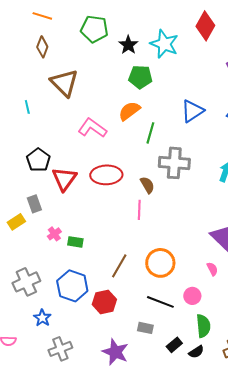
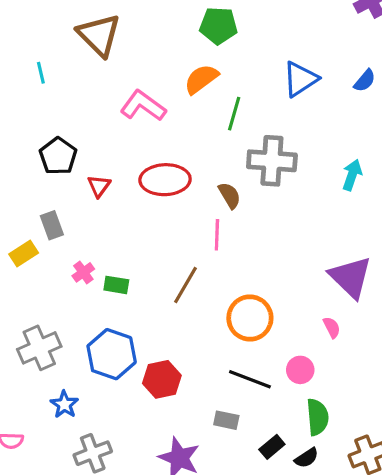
red triangle: (64, 179) -> (99, 186), size x0.6
brown line: (119, 266) -> (185, 285), moved

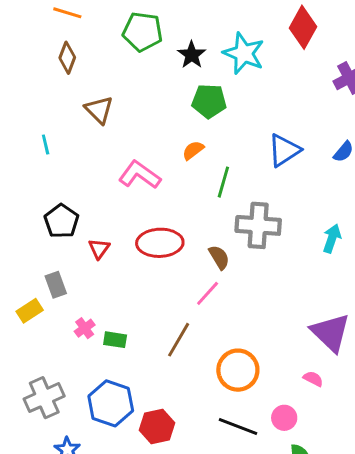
brown triangle: (99, 35) -> (99, 110), size x0.7
orange semicircle: (201, 79) -> (193, 150), size x0.7
pink line: (217, 235) -> (208, 293), turned 40
pink semicircle: (332, 327) -> (313, 379), turned -36

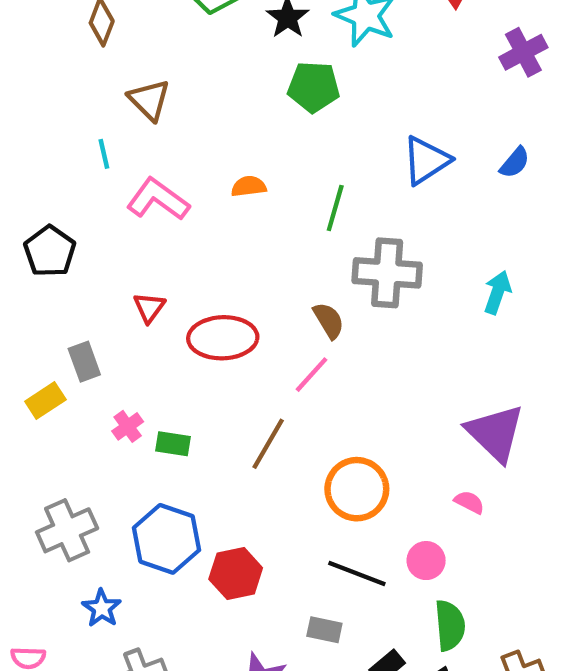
cyan line: (46, 144) -> (104, 154), moved
orange semicircle: (193, 150) -> (249, 186), moved, turned 30
pink L-shape: (140, 175) -> (158, 199), moved
black pentagon: (62, 221) -> (50, 251), moved
red ellipse: (160, 243) -> (223, 338), moved

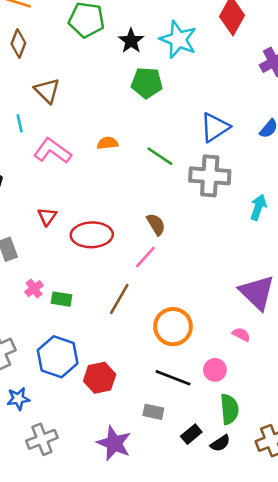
green line: (335, 208) -> (160, 156), turned -72
gray cross: (387, 273) -> (210, 176), moved
blue star: (102, 608) -> (18, 399), turned 30

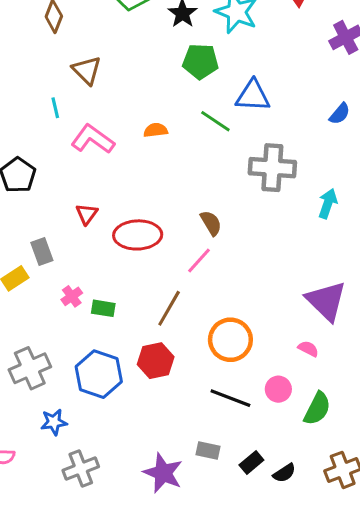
blue triangle: (215, 127) -> (253, 96), moved, turned 36
green line: (160, 156) -> (215, 121), moved
red hexagon: (100, 378) -> (156, 361), moved
green semicircle: (229, 409) -> (317, 409), moved, turned 32
gray rectangle: (153, 412) -> (208, 451), moved

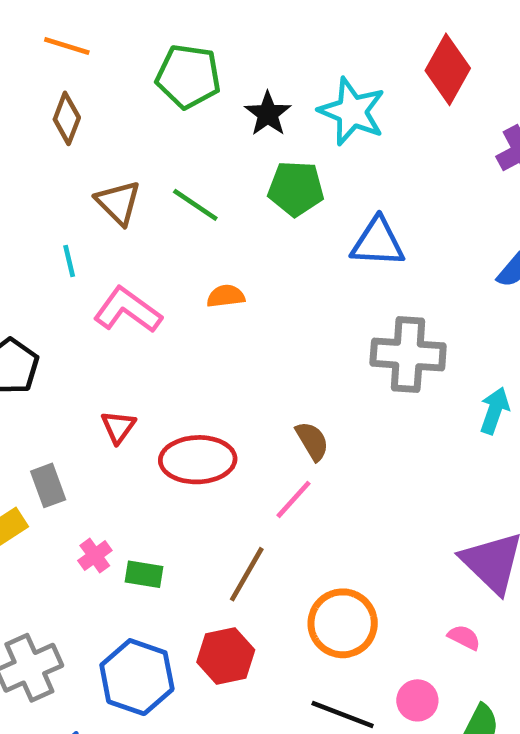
green line: (215, 121) -> (195, 205), moved

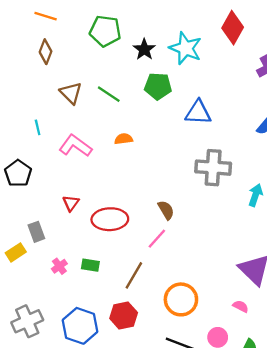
cyan line: (69, 261) -> (38, 127), moved
green rectangle: (144, 574) -> (90, 265), moved

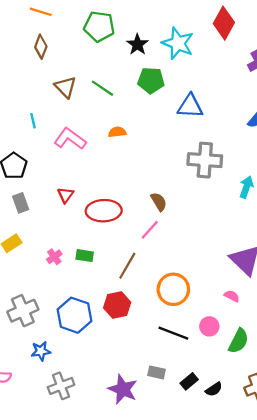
gray rectangle: (36, 232) -> (21, 203), moved

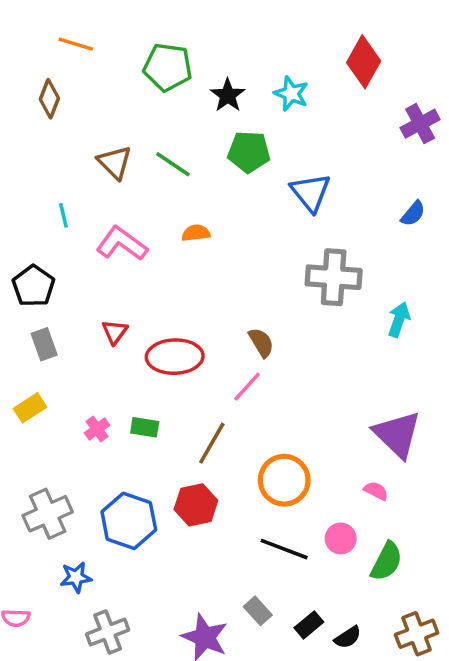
cyan star: (178, 43) -> (291, 94), size x0.7
brown diamond: (41, 47) -> (49, 99), moved
blue triangle: (190, 106) -> (311, 192), turned 48
gray rectangle: (157, 372) -> (258, 611), turned 36

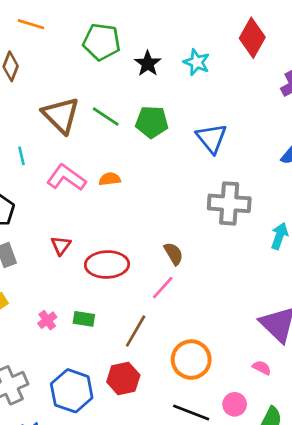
green pentagon: (249, 152) -> (152, 122), moved
brown triangle: (115, 162) -> (61, 115), size x1.4
orange semicircle: (196, 233) -> (110, 179), moved

